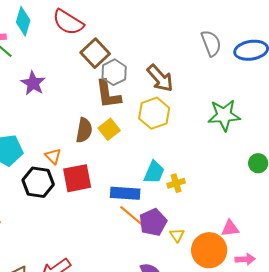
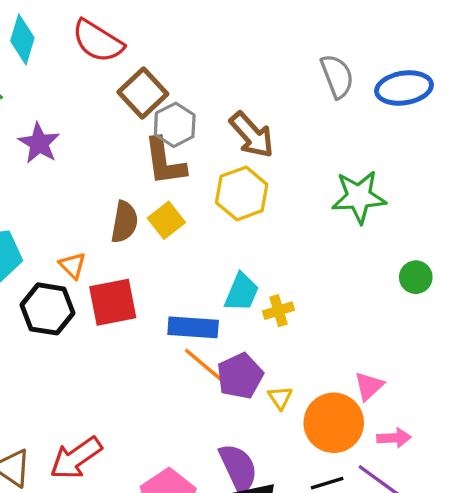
pink triangle: (230, 228) -> (369, 386), turned -36

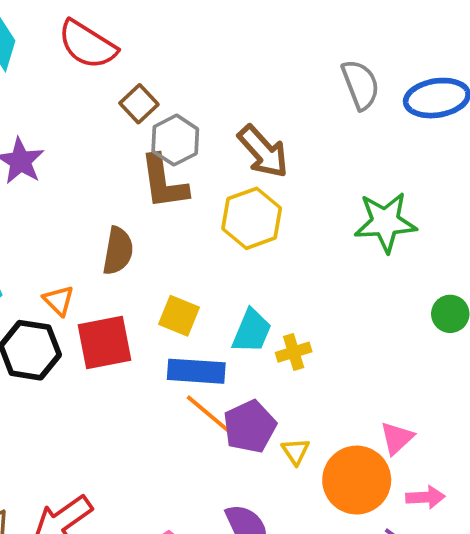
brown square: (143, 93) -> (139, 104), size x0.7
yellow square: (166, 220) -> (179, 316), moved, turned -30

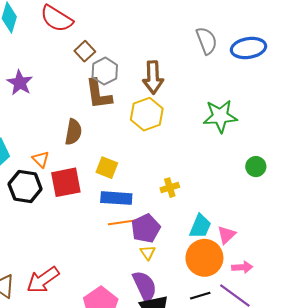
brown arrow: (263, 151) -> (153, 77), turned 40
cyan trapezoid: (252, 331) -> (200, 226), moved
orange line: (210, 415) -> (124, 222), turned -48
yellow triangle: (296, 451) -> (148, 253), moved

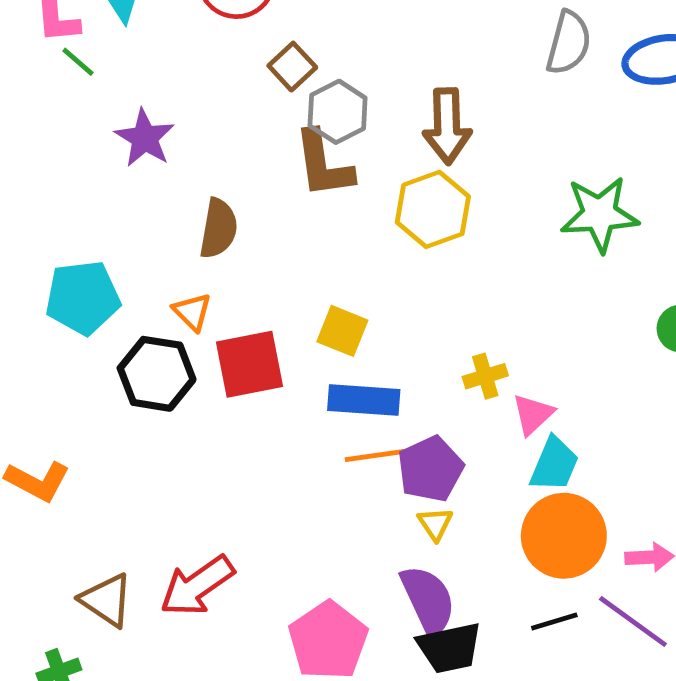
gray semicircle: (207, 41) -> (569, 43), turned 36
brown semicircle: (73, 132) -> (218, 229), moved
pink triangle: (226, 235) -> (533, 414), moved

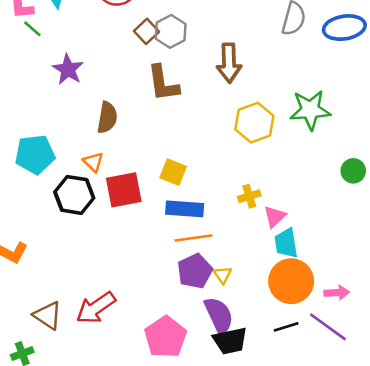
gray hexagon: (338, 112) -> (171, 31), moved
yellow hexagon: (433, 209) -> (254, 123), moved
cyan trapezoid: (554, 464) -> (286, 243), turned 148
purple pentagon: (430, 469) -> (195, 271), moved

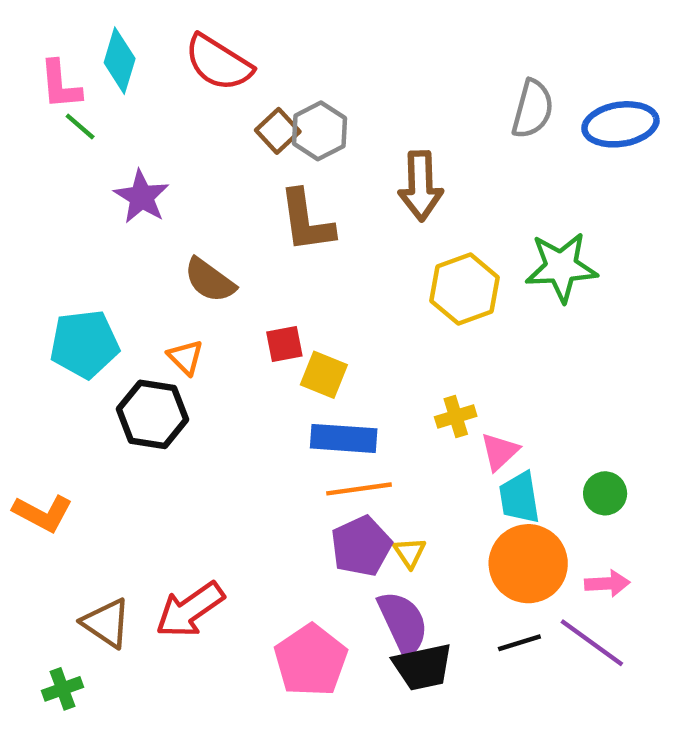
brown semicircle: (107, 118) -> (210, 280), turned 116
green circle: (353, 171) -> (605, 493), moved
red square: (124, 190) -> (284, 344), moved, size x0.6

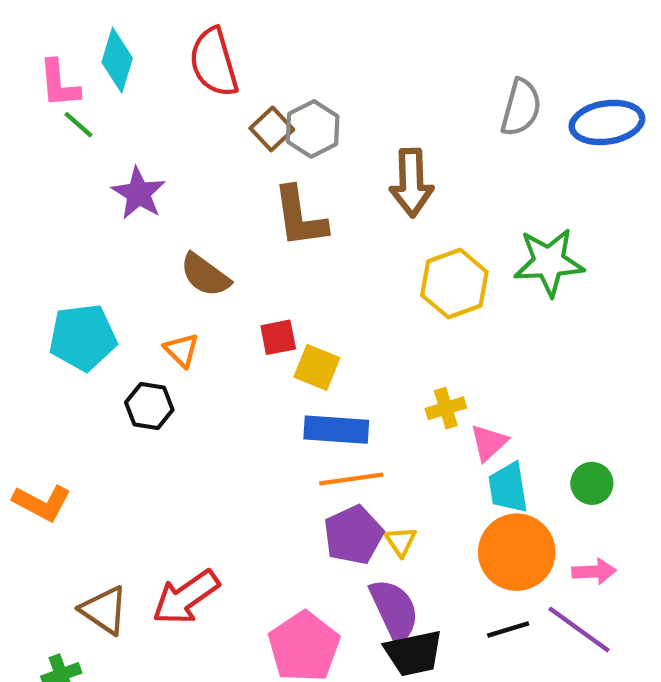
red semicircle: (218, 63) -> (214, 62), turned 42
black hexagon: (153, 414) -> (149, 406), size x0.7

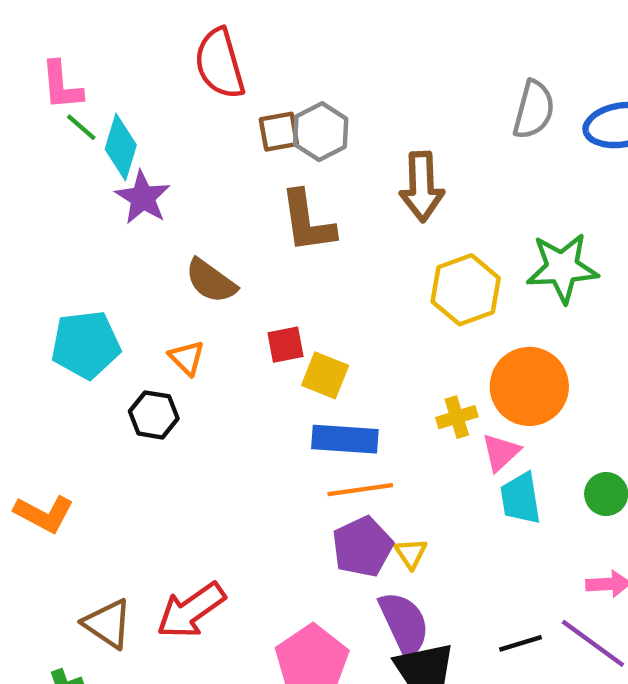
cyan diamond: (117, 60) -> (121, 147), moved
brown square: (272, 129) -> (279, 132), turned 33
orange circle: (517, 552) -> (529, 386), moved

